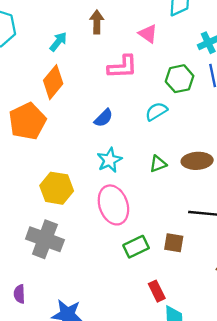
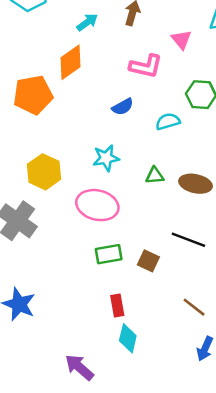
blue semicircle: (103, 118) -> (123, 107), moved
pink ellipse: (113, 205) -> (97, 205), turned -72

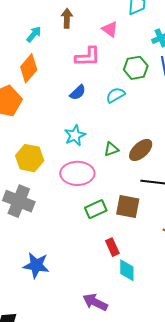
green triangle: (155, 176) -> (111, 149), moved
brown ellipse: (195, 184) -> (141, 150), moved, turned -40
brown square: (148, 261) -> (128, 206), size x1.4

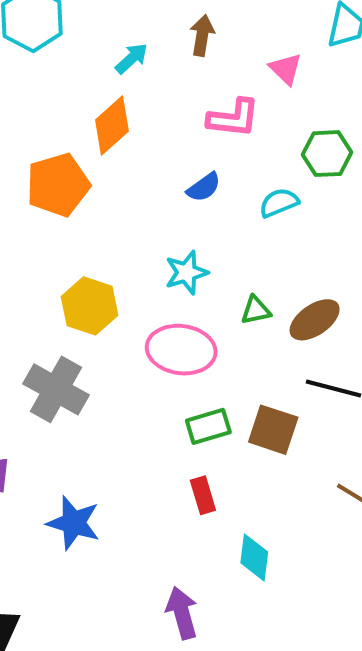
red rectangle: (112, 247) -> (203, 495), moved
purple arrow: (95, 302) -> (182, 613), turned 40

